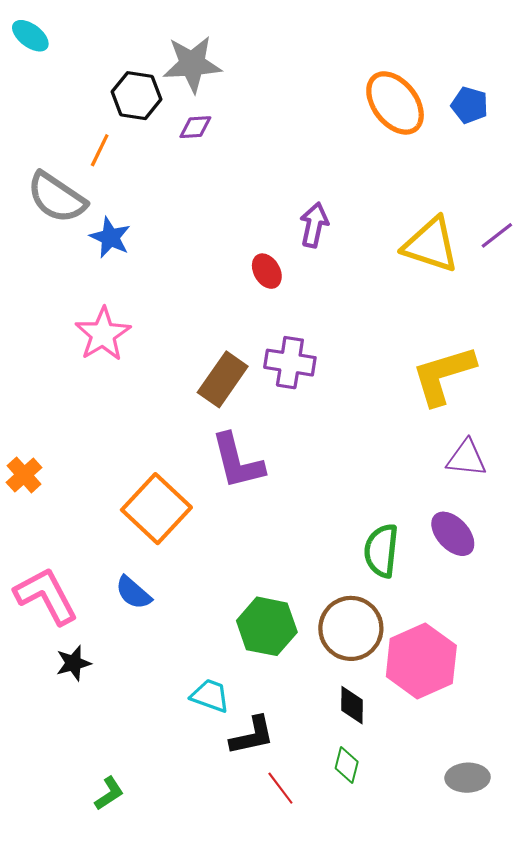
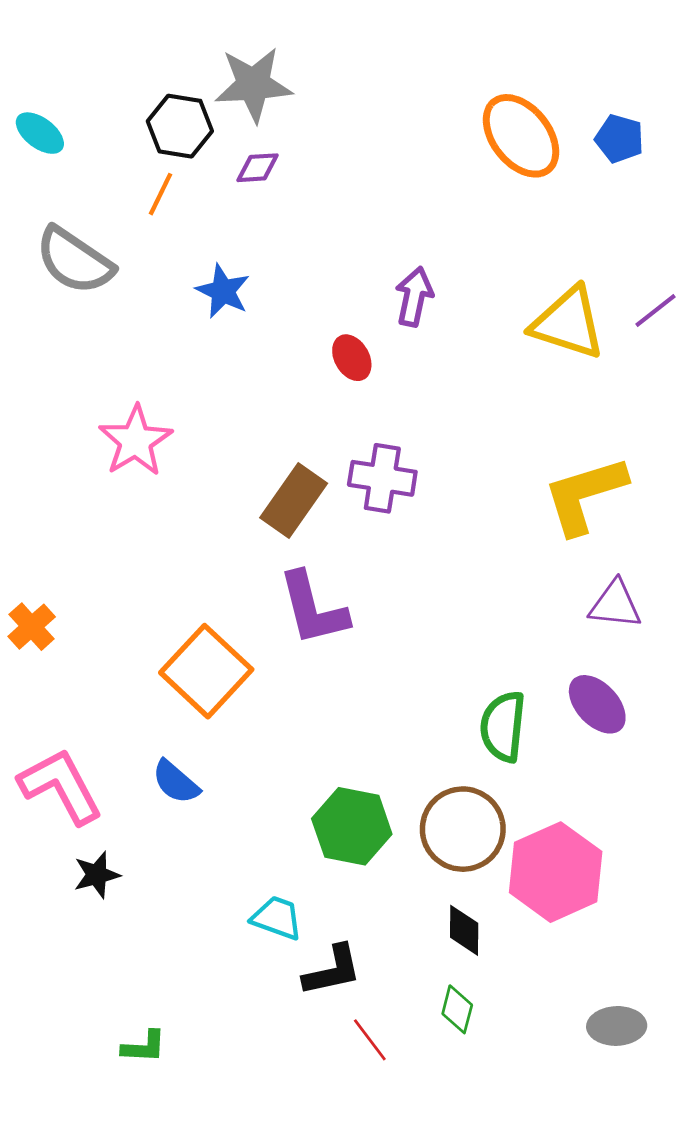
cyan ellipse: (30, 36) -> (40, 133), moved
orange line: (100, 150) -> (160, 194), moved
blue star: (110, 237) -> (223, 291), moved
green L-shape: (109, 793) -> (144, 1047), turned 36

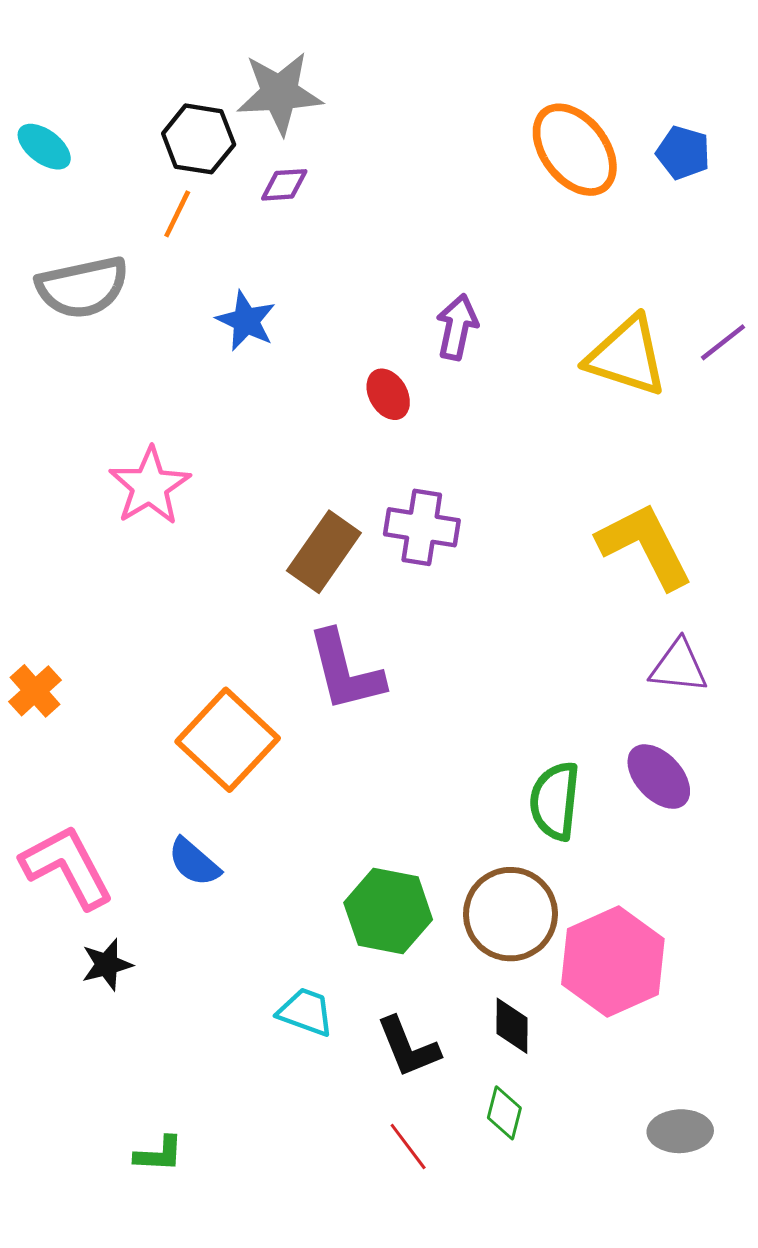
gray semicircle: (75, 261) -> (82, 287), turned -46
yellow L-shape: (585, 495) -> (645, 546), turned 80
black L-shape: (332, 971) -> (408, 1047), moved, turned 80

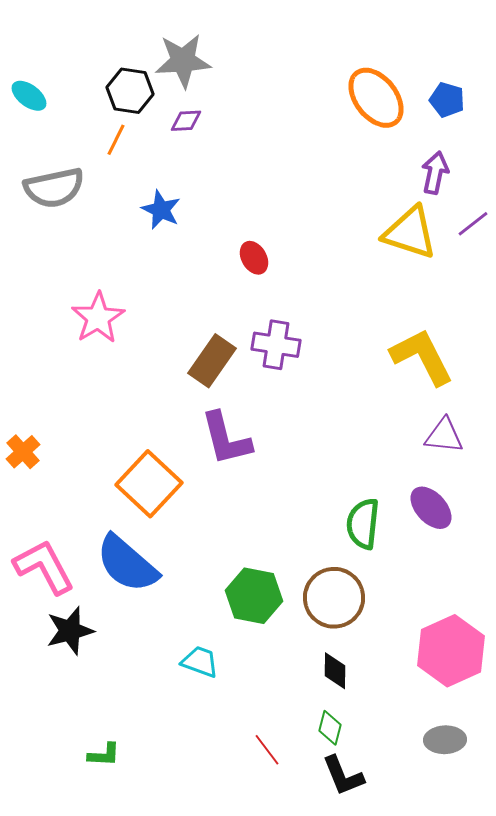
purple arrow: (457, 327) -> (435, 173), moved
blue semicircle: (194, 862) -> (127, 564), size x1.8
pink hexagon: (613, 962) -> (451, 651), moved
black star: (107, 965) -> (70, 631), size x1.4
black L-shape: (408, 1047) -> (343, 776), moved

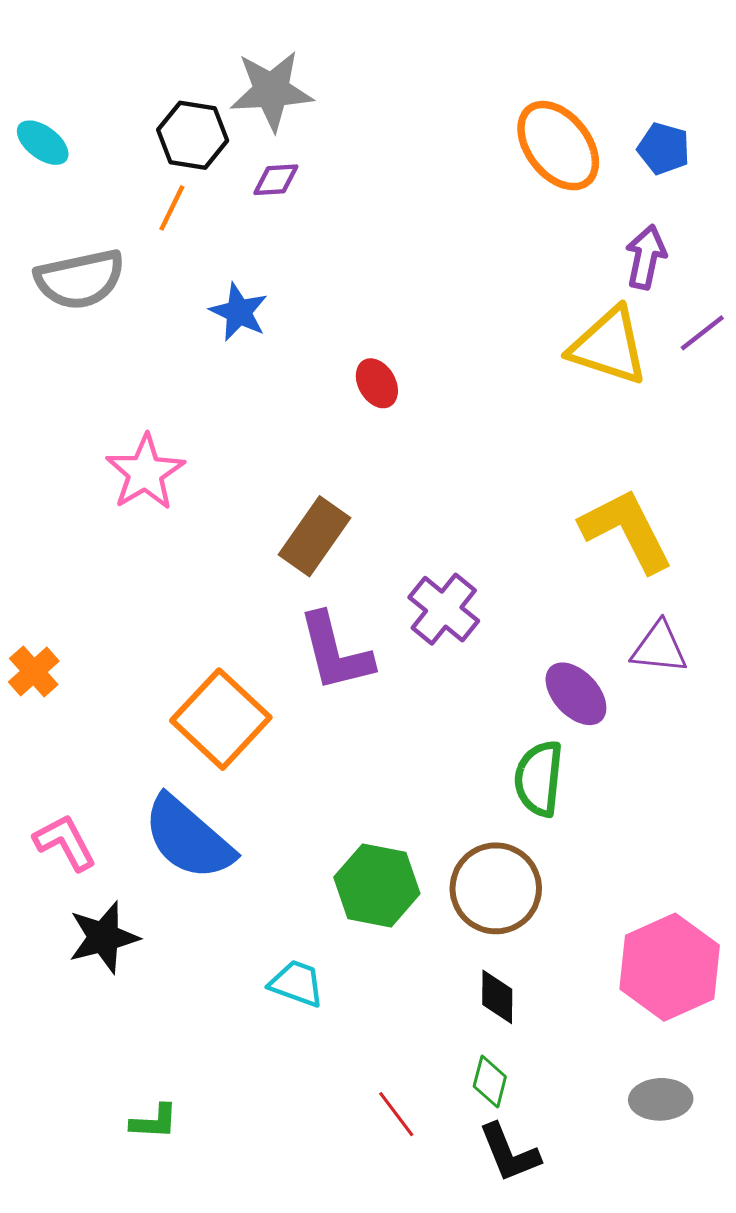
purple cross: (276, 345) -> (444, 609), moved, turned 30
purple ellipse: (431, 508) -> (576, 694), moved
pink L-shape: (44, 567) -> (65, 842), size x0.7

